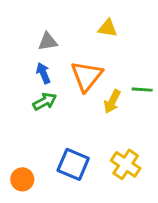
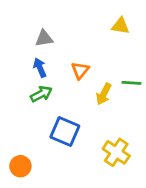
yellow triangle: (108, 28) -> (120, 26), moved
orange triangle: (87, 76) -> (80, 70), size x0.6
blue square: (73, 164) -> (65, 131), moved

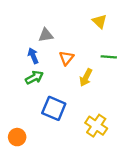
yellow triangle: (120, 26) -> (100, 21), turned 35
gray triangle: (44, 38) -> (46, 35), moved
green line: (132, 83) -> (109, 57), moved

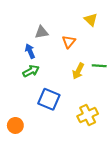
green line: (109, 57) -> (99, 66), moved
orange triangle: (66, 58) -> (69, 42), moved
yellow cross: (96, 126) -> (88, 115), turned 30

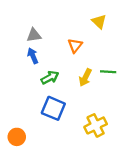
gray triangle: (42, 32) -> (34, 35), moved
green arrow: (31, 71) -> (50, 78), moved

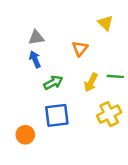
blue square: (53, 108) -> (57, 115), turned -30
yellow cross: (96, 125) -> (109, 114), moved
orange circle: (17, 137) -> (25, 135), moved

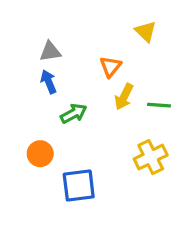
yellow arrow: (91, 82) -> (124, 97), moved
blue square: (57, 115) -> (79, 185), moved
orange circle: (25, 135) -> (40, 154), moved

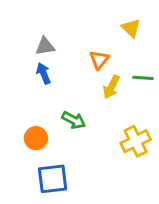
green line: (159, 105) -> (143, 78), moved
green arrow: (74, 114) -> (74, 120), moved, turned 55
blue square: (79, 185) -> (53, 179), moved

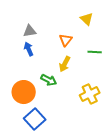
yellow arrow: (111, 87) -> (65, 64), moved
orange circle: (36, 138) -> (24, 92), size x1.5
blue square: (53, 179) -> (35, 119), turned -35

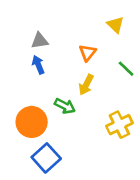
green line: (95, 52) -> (126, 69), turned 40

